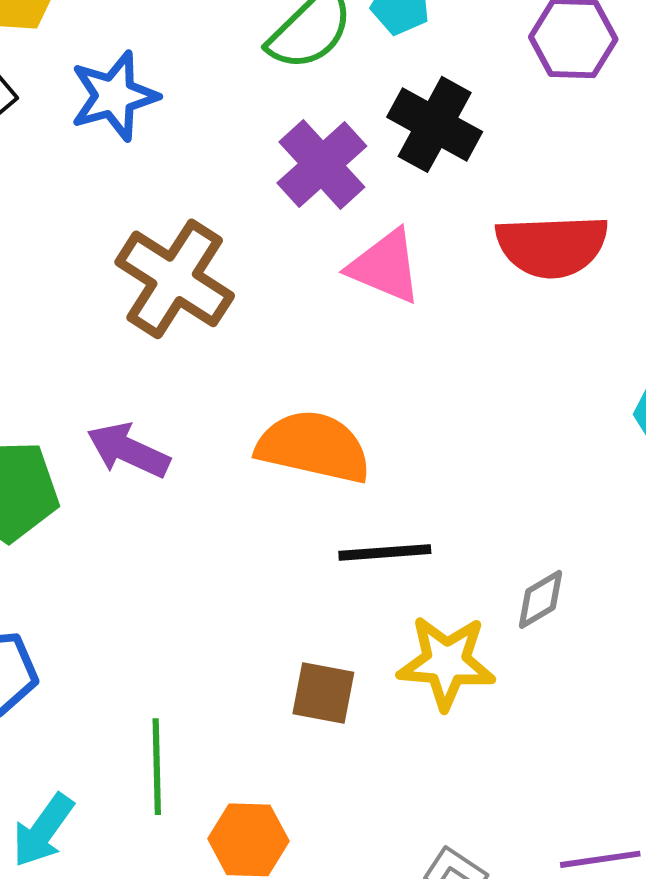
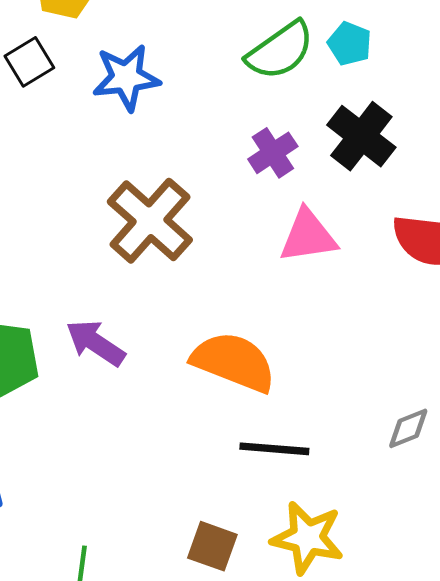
purple cross: (322, 165) -> (273, 153), size x0.7
pink triangle: (385, 266) -> (308, 236), turned -40
gray diamond: (541, 599) -> (408, 428), moved

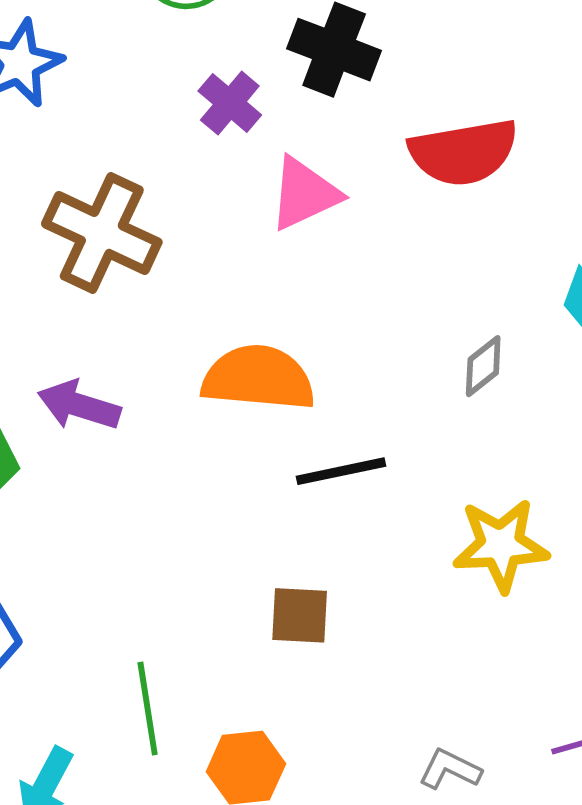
gray diamond: (408, 428) -> (483, 366), moved
yellow star: (307, 538) -> (501, 545), moved

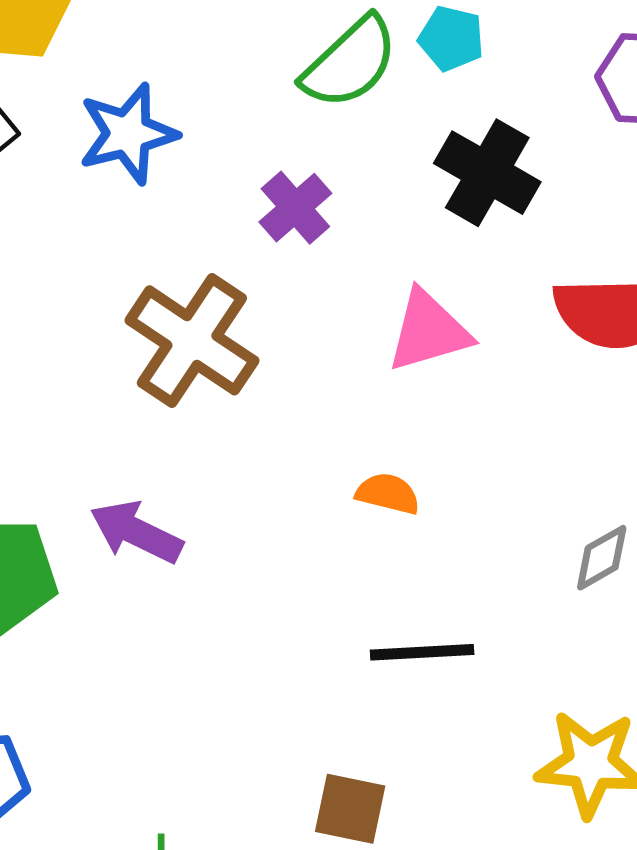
purple cross: (230, 103) -> (295, 208), moved
orange semicircle: (258, 378) -> (388, 494), moved, size x0.5

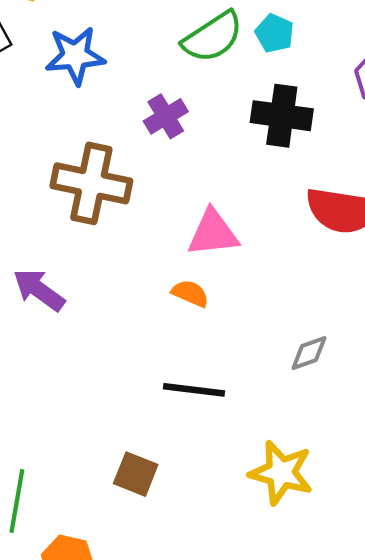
black cross: (487, 173) -> (282, 116), turned -32
pink triangle: (429, 331) -> (213, 233), moved
brown cross: (192, 340) -> (91, 183), turned -32

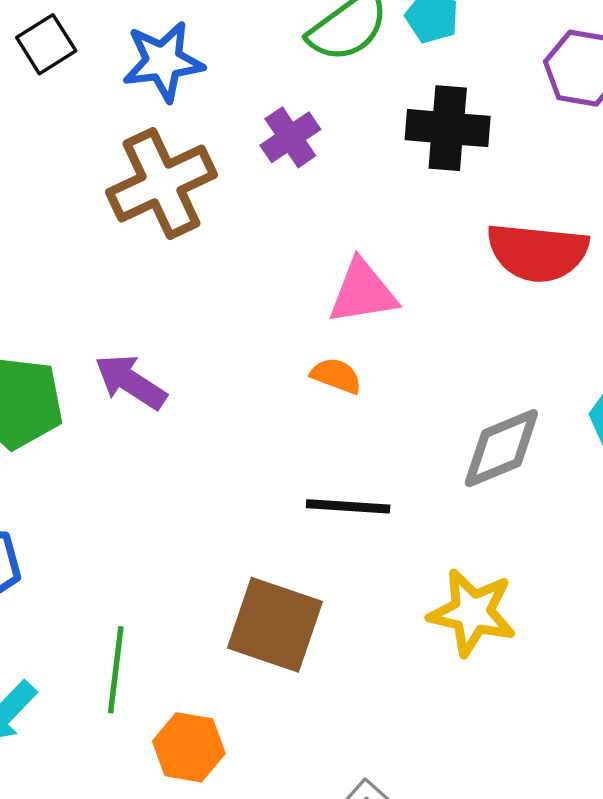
brown cross: (91, 183) -> (162, 184), moved, turned -34
gray diamond: (309, 353) -> (501, 448), size x1.6
brown square: (136, 474) -> (275, 625), size x1.6

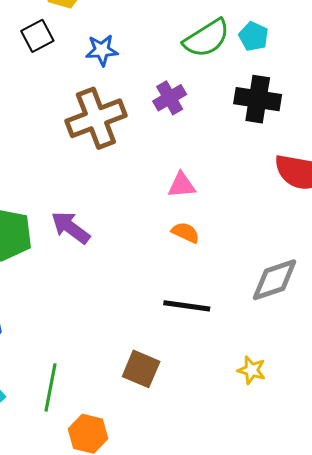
blue star: (163, 61) -> (102, 50), size x0.7
pink triangle: (363, 292) -> (182, 185), moved, size x0.7
yellow star: (472, 612) -> (252, 370), size x0.6
brown square: (275, 625) -> (141, 369), size x0.7

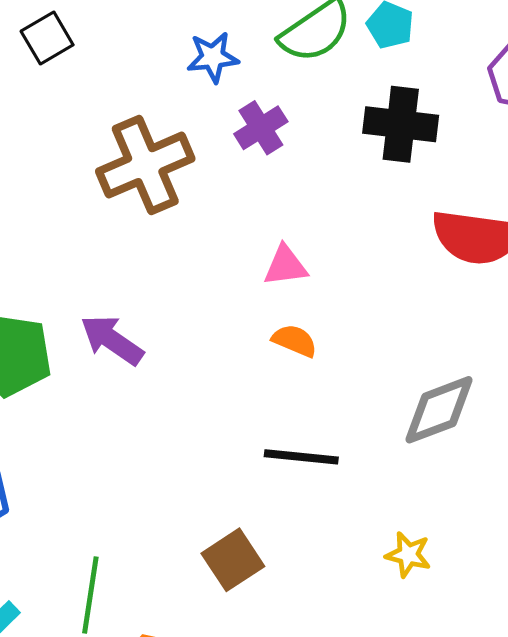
blue star: (102, 50) -> (213, 57), moved
brown square: (141, 369) -> (233, 560), turned 36

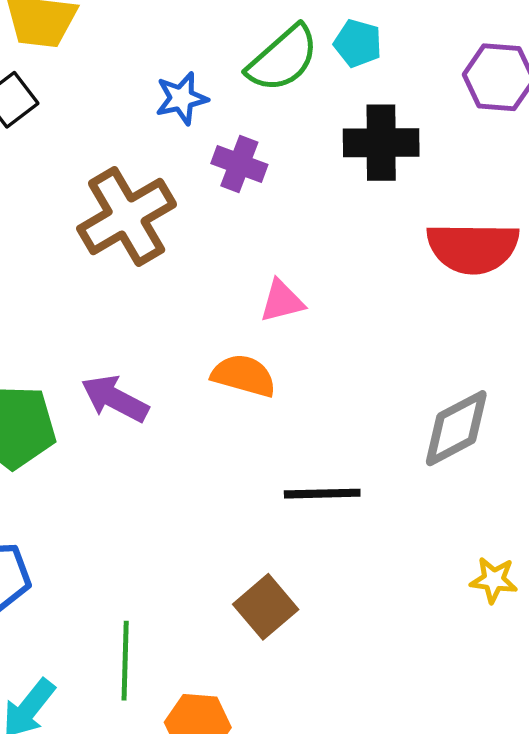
purple cross: (261, 128) -> (239, 164), turned -30
orange semicircle: (295, 341) -> (244, 376), moved, size x1.4
yellow star: (408, 555) -> (494, 580), moved

